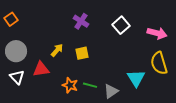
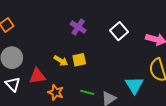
yellow arrow: (57, 50) -> (61, 61), moved, turned 80
orange star: (70, 85) -> (56, 92), moved

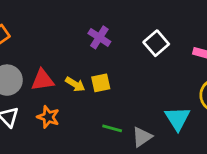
red triangle: (37, 76) -> (43, 80), moved
orange star: (56, 92) -> (48, 117), moved

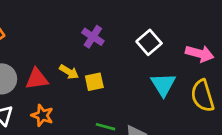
yellow arrow: (75, 84) -> (69, 72), moved
cyan triangle: (177, 118) -> (163, 85), moved

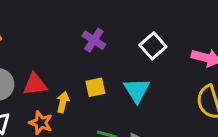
yellow arrow: (69, 72) -> (63, 102), moved, turned -108
cyan triangle: (163, 85) -> (137, 90), moved

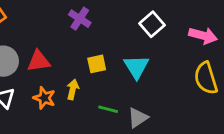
purple cross: (94, 40) -> (80, 19), moved
yellow arrow: (63, 102) -> (73, 89), moved

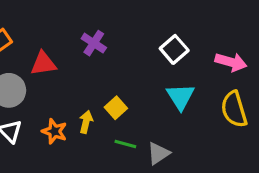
red triangle: (39, 61) -> (43, 64), moved
yellow square: (97, 64) -> (116, 108), moved, turned -30
cyan triangle: (136, 67) -> (180, 97), moved

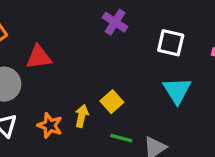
purple cross: (94, 43) -> (115, 22), moved
white square: (174, 49) -> (171, 43), turned -36

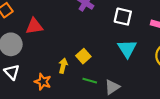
orange star: (50, 125) -> (43, 82), moved

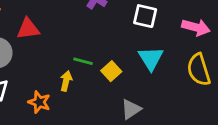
yellow square: (83, 56) -> (111, 71), moved
green line: (90, 81) -> (83, 61), moved

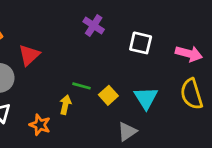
red triangle: (28, 29) -> (29, 55), turned -35
cyan triangle: (151, 58) -> (146, 98), moved

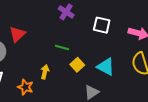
green line: (82, 86) -> (62, 47), moved
cyan triangle: (146, 98) -> (106, 67), turned -30

